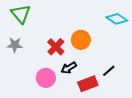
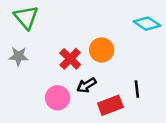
black line: (109, 71) -> (137, 89), turned -56

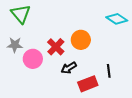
pink circle: (58, 98) -> (33, 59), moved

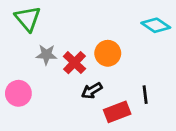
gray star: (15, 45) -> (46, 55), moved
pink circle: (33, 59) -> (18, 93), moved

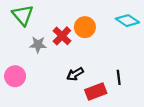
orange circle: (108, 53) -> (85, 27), moved
red cross: (74, 63) -> (62, 36), moved

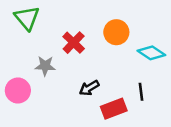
cyan diamond: (127, 21) -> (151, 53), moved
orange circle: (85, 27) -> (116, 32), moved
gray star: (38, 45) -> (45, 66), moved

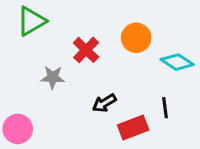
green triangle: (27, 18) -> (31, 21), turned 40
pink circle: (18, 91) -> (18, 129), moved

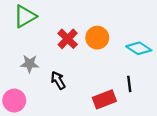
orange circle: (136, 38) -> (97, 38), moved
gray star: (53, 77) -> (30, 64), moved
black arrow: (104, 103) -> (58, 80), moved, turned 90

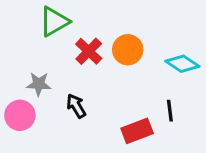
green triangle: (25, 16) -> (54, 22), moved
pink circle: (14, 101) -> (20, 115), moved

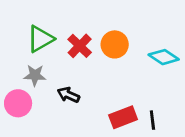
green triangle: (54, 22) -> (40, 39), moved
black arrow: (76, 106) -> (68, 95), turned -35
black line: (170, 111) -> (152, 120), moved

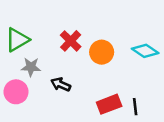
green triangle: (40, 39) -> (17, 40), moved
orange circle: (115, 44) -> (102, 52), moved

